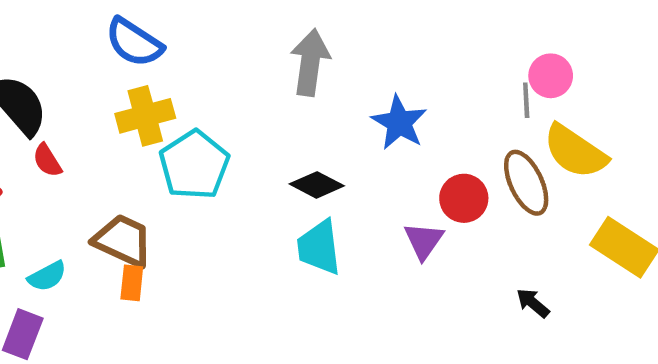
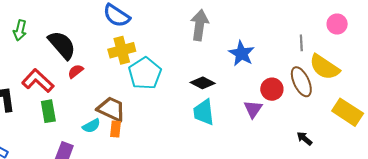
pink circle: (551, 76) -> (337, 24), moved
red semicircle: (47, 160) -> (76, 71), turned 84
cyan semicircle: (47, 276) -> (91, 126), moved

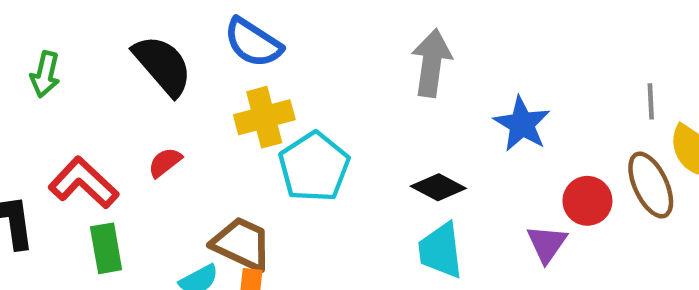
black semicircle: (62, 45) -> (163, 65), moved

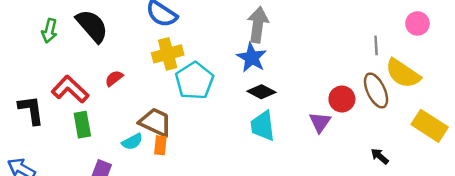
black semicircle: (163, 65) -> (92, 26), moved
blue star: (522, 124) -> (252, 58), moved

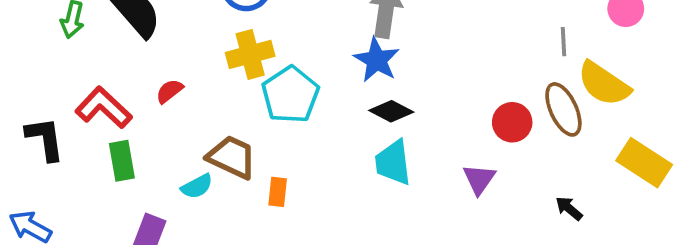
purple triangle: (320, 122) -> (479, 179), moved
orange rectangle: (160, 145) -> (278, 192), moved

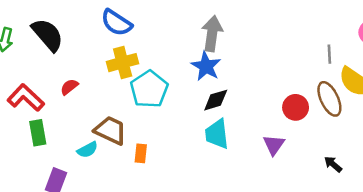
black diamond: (391, 111) -> (216, 100), turned -44

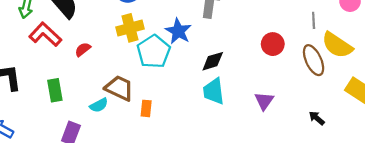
blue star: (206, 66) -> (178, 31), moved
red L-shape: (26, 98) -> (45, 34), moved
red circle: (296, 107) -> (273, 44), moved

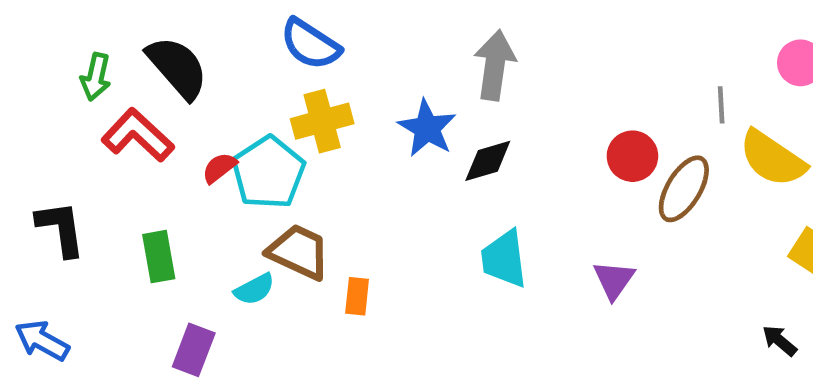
cyan pentagon: (154, 52) -> (268, 173), moved
brown ellipse: (314, 60) -> (684, 189), moved, turned 56
black diamond: (213, 61) -> (488, 161), moved
black arrow: (317, 118) -> (779, 341), moved

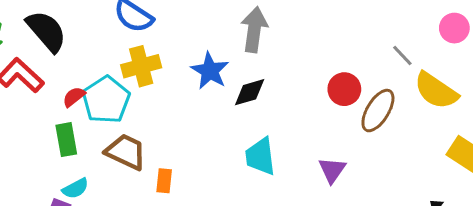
gray line: (721, 105) -> (402, 56), turned -40
green rectangle: (159, 257) -> (66, 140), moved
cyan semicircle: (254, 289) -> (75, 188), moved

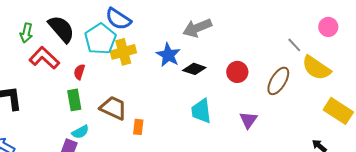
gray arrow: (254, 30) -> (197, 28), turned -120
red circle: (344, 89) -> (237, 72), moved
black diamond: (250, 92) -> (194, 69), turned 35
red semicircle: (74, 97) -> (79, 72), turned -35
cyan pentagon: (106, 100) -> (100, 39), moved

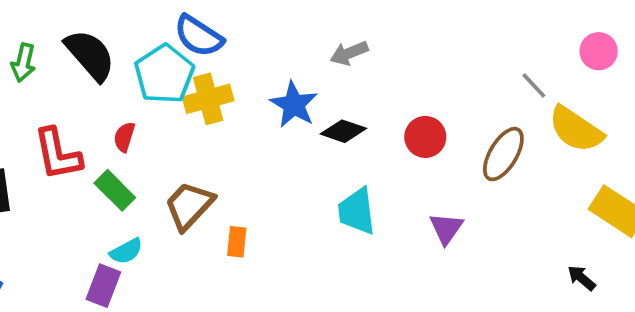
gray arrow: (197, 28) -> (349, 53), size x0.7
red L-shape: (44, 58) -> (58, 154), moved, turned -144
green rectangle: (74, 100) -> (115, 190), turned -35
brown trapezoid: (113, 108) -> (189, 206), turned -72

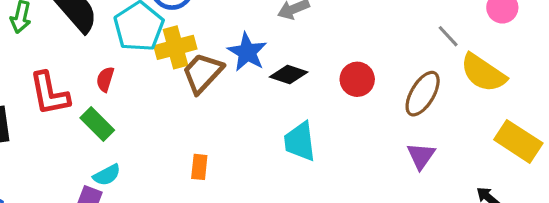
brown trapezoid: (189, 206) -> (203, 73), moved
purple triangle: (446, 228) -> (421, 156), moved

